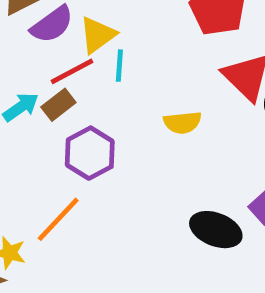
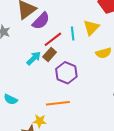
yellow triangle: (98, 35) -> (91, 28), moved
orange line: (58, 219) -> (58, 103), turned 50

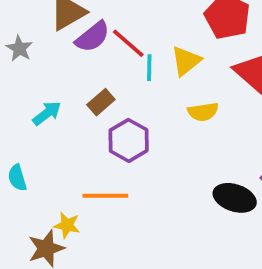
red line: (53, 39) -> (128, 43), moved, turned 72
cyan arrow: (34, 58) -> (47, 113), moved
cyan semicircle: (11, 99) -> (17, 178), turned 40

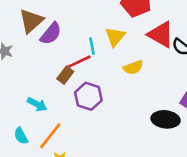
red line: (128, 43) -> (79, 62), moved, turned -55
cyan arrow: (47, 113) -> (37, 104), moved, turned 78
orange line: (105, 196) -> (50, 136), moved, turned -40

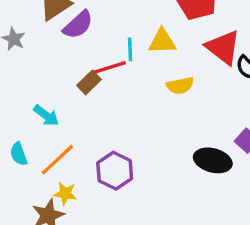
yellow triangle: (115, 37) -> (162, 41), turned 40
purple hexagon: (88, 96) -> (115, 171), moved

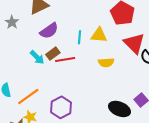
purple semicircle: (78, 25) -> (49, 31), moved
red line: (110, 68) -> (65, 59), moved
cyan arrow: (46, 116) -> (37, 57), moved

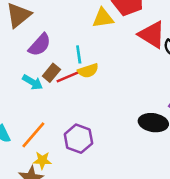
yellow triangle: (99, 35) -> (103, 18), moved
cyan line: (79, 37) -> (79, 54), moved
yellow semicircle: (106, 62) -> (88, 71), moved

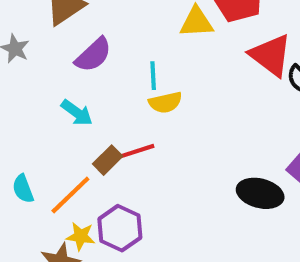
brown rectangle: (51, 73) -> (108, 160), moved
red line: (69, 76) -> (134, 152), moved
purple hexagon: (78, 139) -> (120, 228), moved

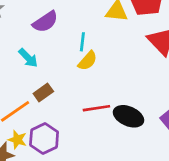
yellow semicircle: (165, 102) -> (88, 61), turned -45
red line: (134, 152) -> (96, 108), moved
black ellipse: (260, 193) -> (128, 116), moved

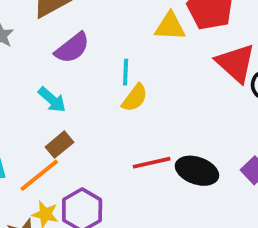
brown rectangle: (43, 92) -> (59, 145), moved

